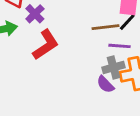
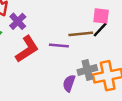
purple line: (120, 46) -> (59, 45), moved
purple semicircle: (105, 84) -> (69, 83), moved, turned 63

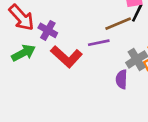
red L-shape: (27, 49) -> (66, 57), turned 92

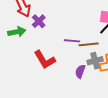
brown line: (118, 24) -> (89, 44), moved
red L-shape: (66, 57) -> (45, 60), moved

